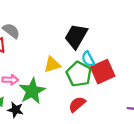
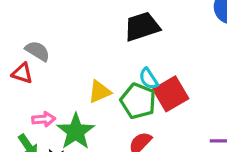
black trapezoid: (76, 36) -> (142, 27), moved, turned 48

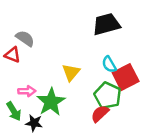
yellow triangle: (100, 92) -> (71, 72), turned -30
green pentagon: (138, 101) -> (108, 96), moved

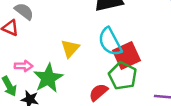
cyan semicircle: (109, 64) -> (110, 42), size x1.6
green pentagon: (108, 96) -> (123, 76), moved

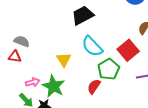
red square: (126, 56) -> (128, 50), moved
green pentagon: (123, 76) -> (109, 69), turned 30

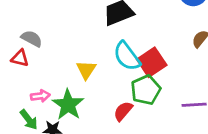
red square: (128, 50) -> (152, 62), moved

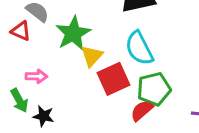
red square: (152, 62) -> (114, 79), moved
green star: (68, 105) -> (73, 33), moved
red semicircle: (123, 111) -> (142, 111), moved

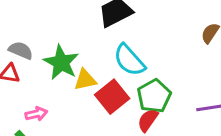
yellow triangle: (92, 56) -> (85, 80), turned 50

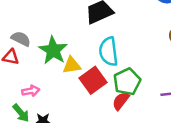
cyan semicircle: (129, 60) -> (108, 51), turned 32

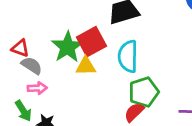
gray semicircle: (21, 39) -> (32, 66), moved
red square: (93, 80) -> (91, 42), moved

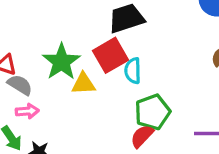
red square: (91, 42) -> (110, 55), moved
cyan semicircle: (128, 56) -> (133, 71), size x0.7

